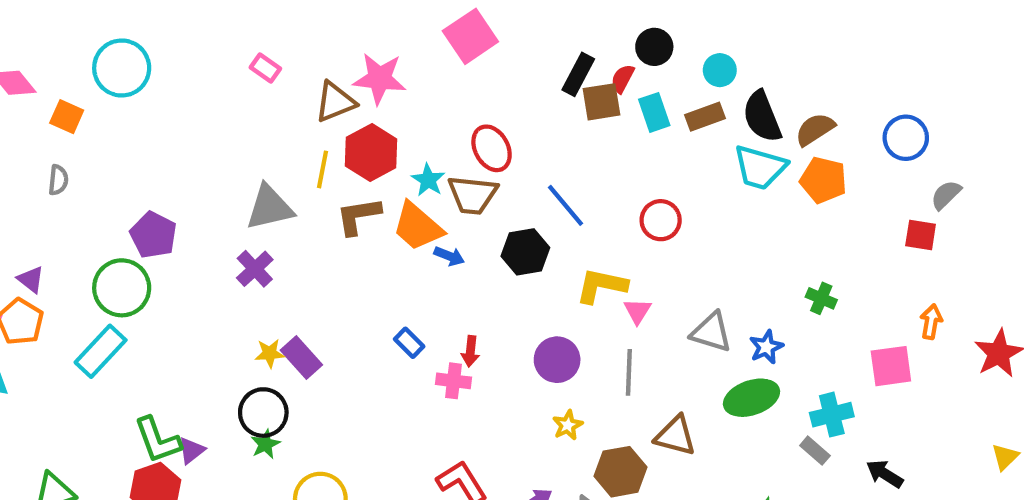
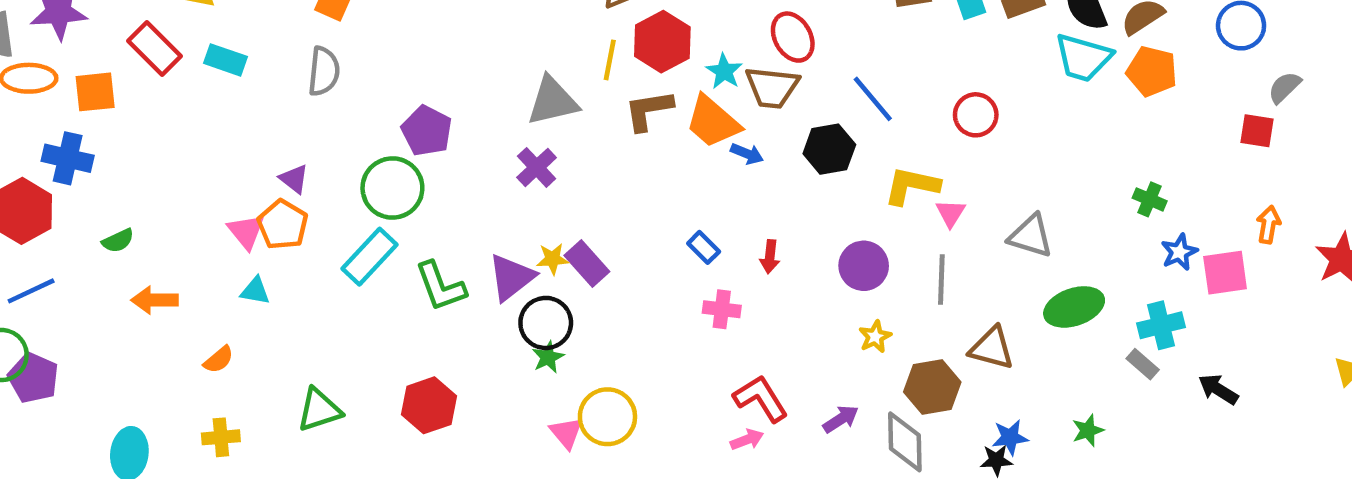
gray semicircle: (58, 180) -> (324, 71), size x1.5
blue star: (766, 347) -> (1179, 252), moved
pink cross: (453, 381) -> (722, 309), moved
green L-shape: (158, 440) -> (440, 286), moved
purple triangle: (191, 451) -> (511, 277), moved, size x1.6

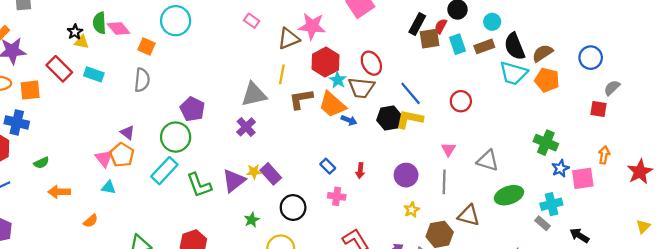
red hexagon: (662, 42) -> (325, 62), moved
yellow L-shape: (912, 186) -> (409, 119), moved
green cross: (1150, 199) -> (546, 143), size x1.5
black circle: (546, 323) -> (293, 207), moved

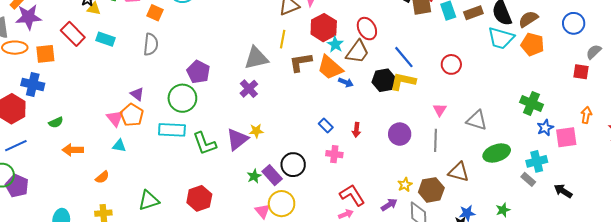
brown trapezoid: (361, 88) -> (357, 52), turned -60
cyan rectangle: (164, 171) -> (172, 130), turned 50
purple rectangle: (271, 174) -> (272, 175), moved
yellow star: (412, 210) -> (405, 185), moved

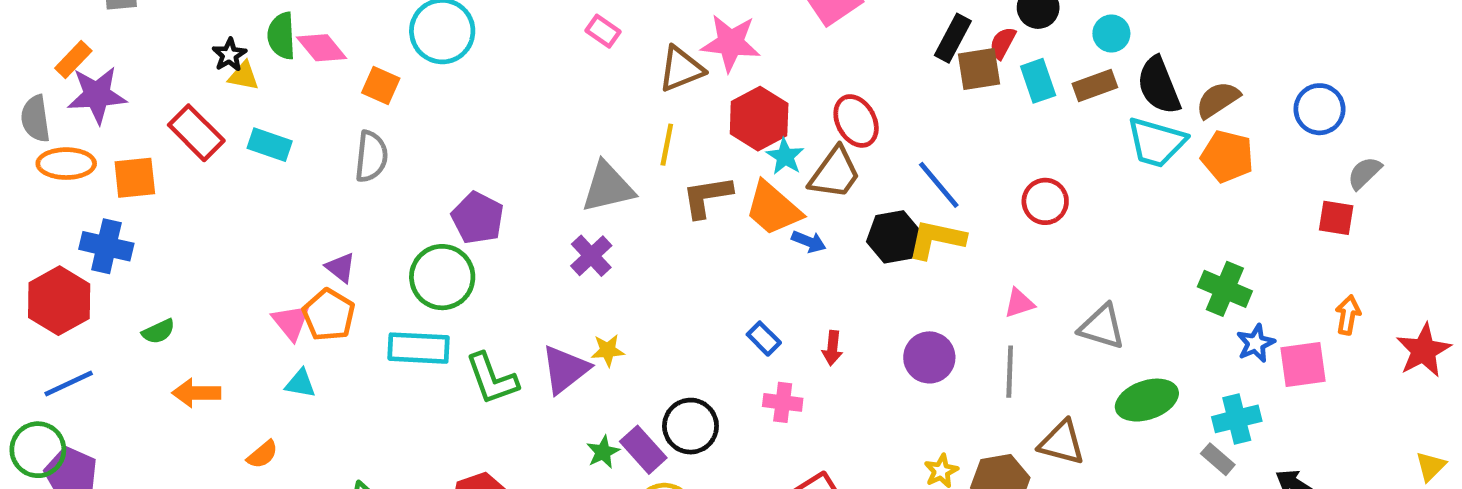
pink triangle: (440, 110) -> (1019, 303), turned 40

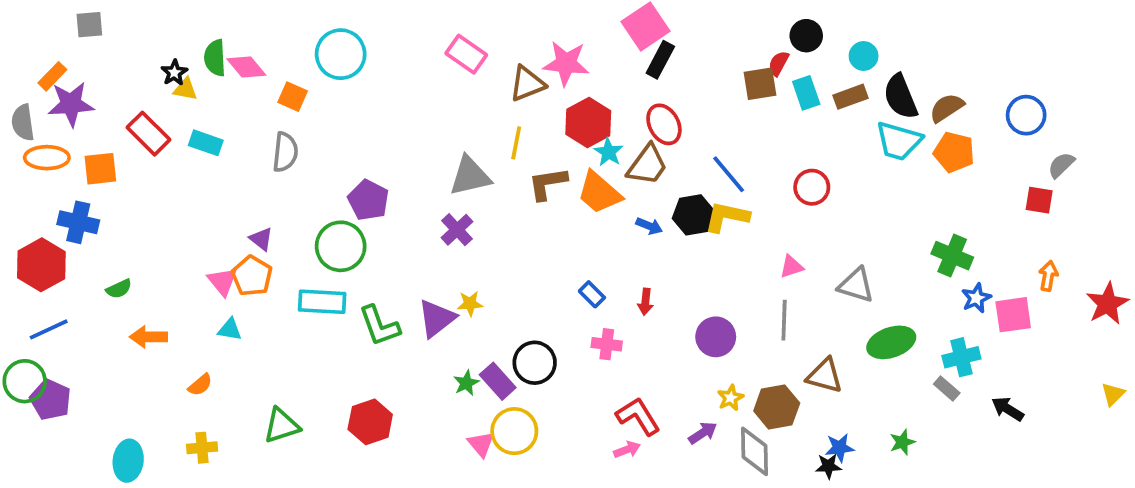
pink rectangle: (603, 31) -> (466, 54), size x1.5
black rectangle: (953, 38) -> (660, 60), moved
blue arrow: (809, 242) -> (649, 226), moved
purple circle: (929, 357) -> (716, 337), moved

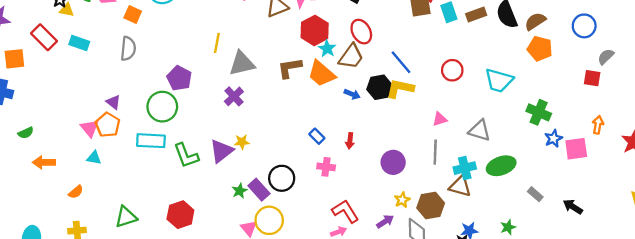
cyan trapezoid: (899, 141) -> (499, 80), moved
yellow line: (516, 143) -> (217, 43), moved
cyan cross: (961, 357) -> (465, 168), moved

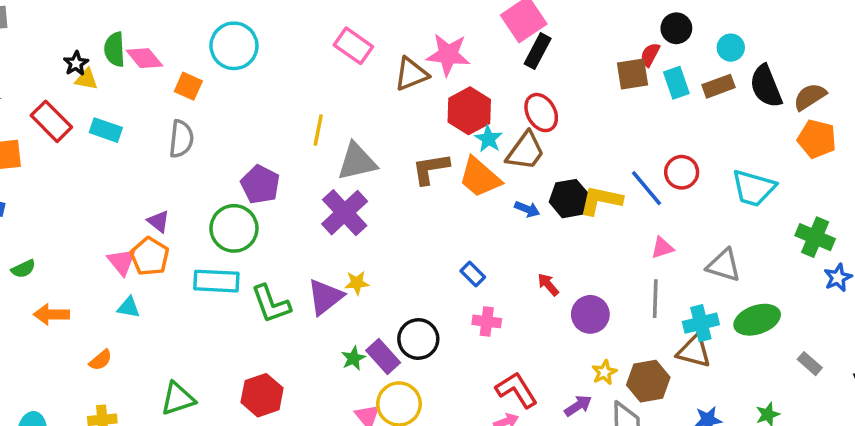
blue line: (401, 62) -> (647, 188), moved
purple cross: (234, 96) -> (345, 213), size x1.5
red arrow: (350, 141) -> (548, 285), moved, turned 133

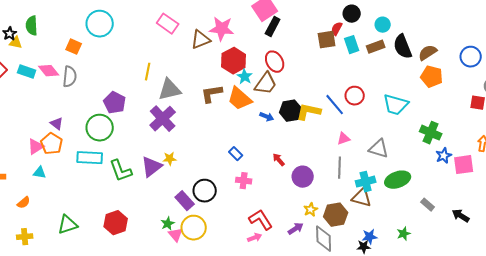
pink diamond: (144, 58) -> (49, 71), moved
pink triangle: (122, 262) -> (36, 147), turned 36
green star: (353, 358) -> (168, 224), moved

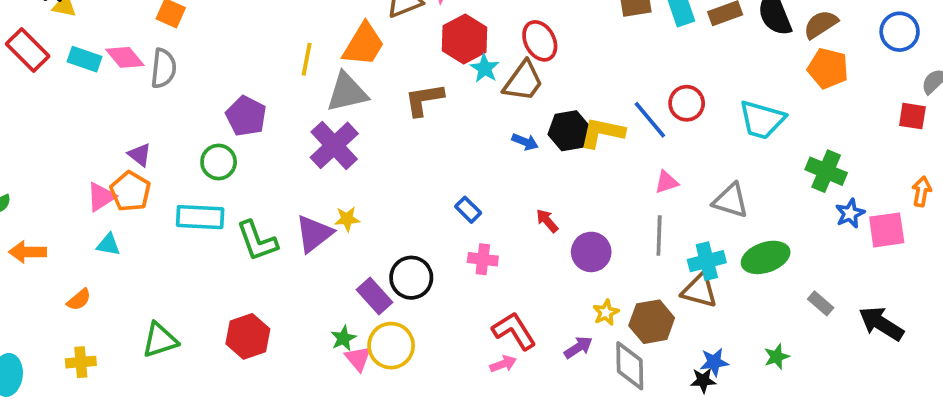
orange trapezoid: (240, 99) -> (364, 45), moved, turned -100
green circle: (100, 128) -> (219, 162), size x0.7
black arrow: (461, 216) -> (881, 324), size x1.4

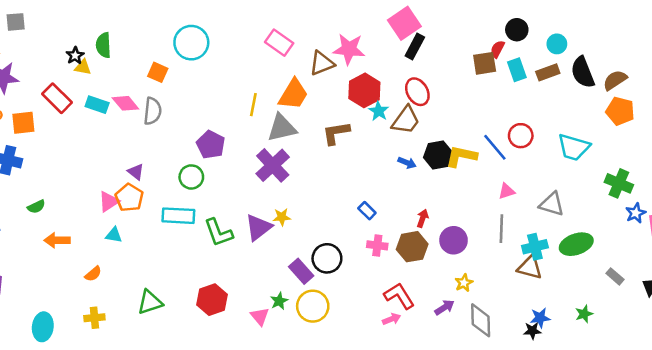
red arrow: (547, 221) -> (423, 218), turned 60
brown hexagon: (652, 322) -> (412, 247), moved
pink triangle: (358, 358) -> (260, 316), moved

